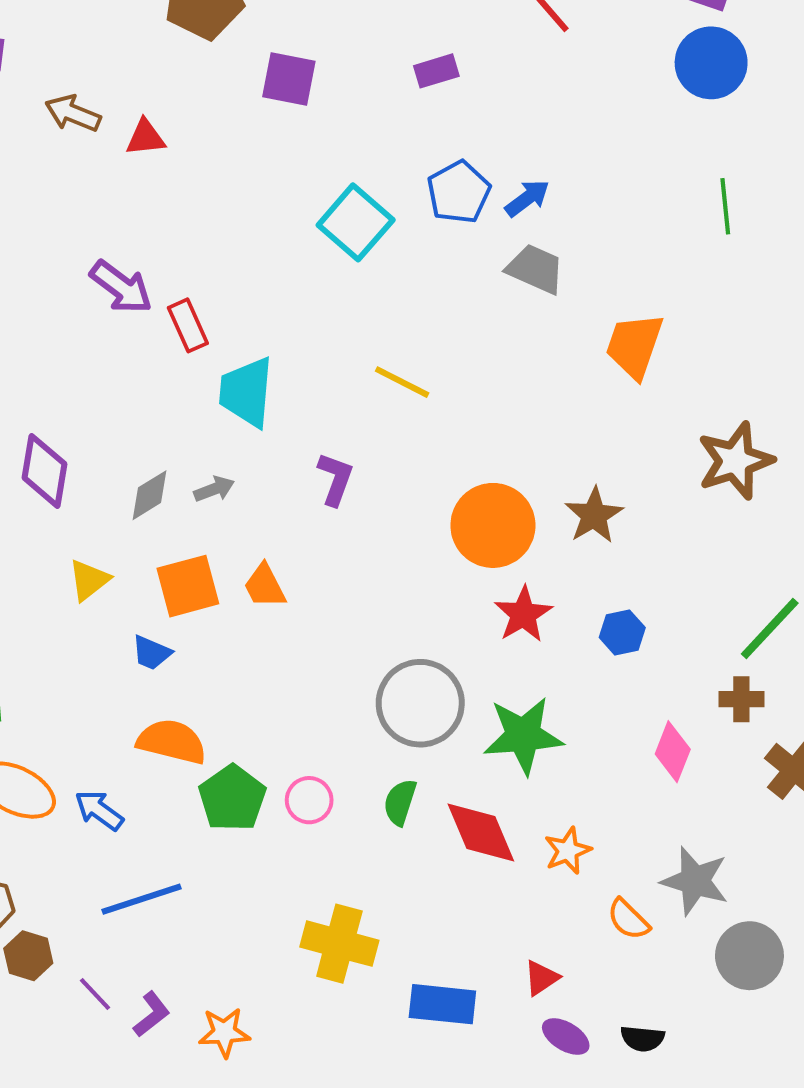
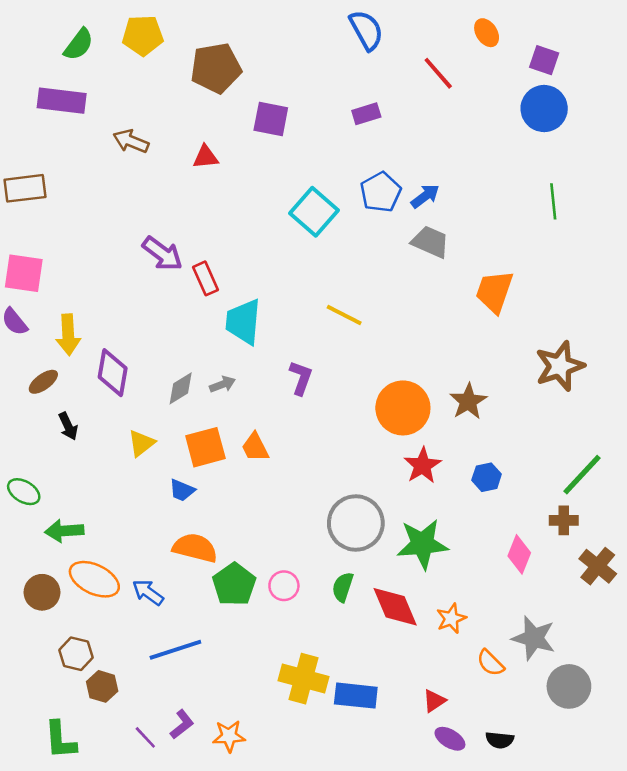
red triangle: (146, 138) -> (205, 157), moved
purple line: (95, 994) -> (145, 737), moved
blue rectangle: (442, 1004) -> (356, 696), moved

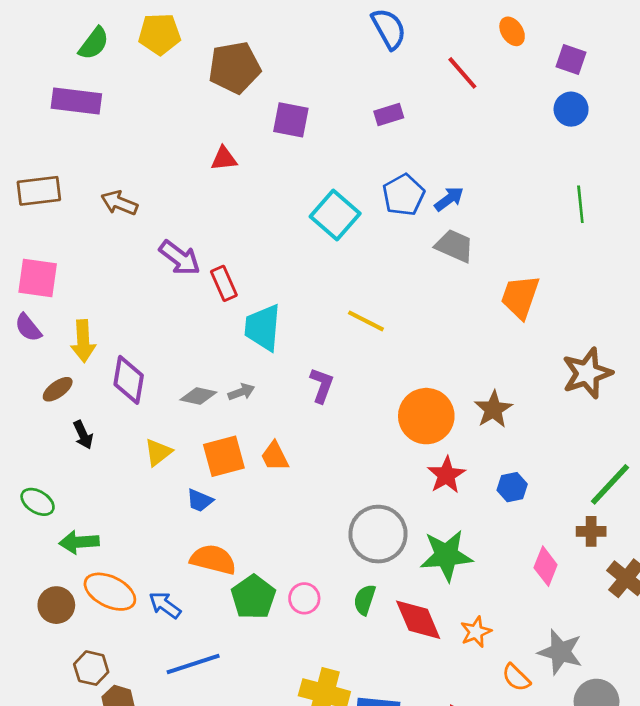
blue circle: (544, 109) -> (571, 109), size x0.7
brown arrow: (131, 141) -> (119, 203), moved
gray diamond: (181, 388) -> (198, 396), turned 44

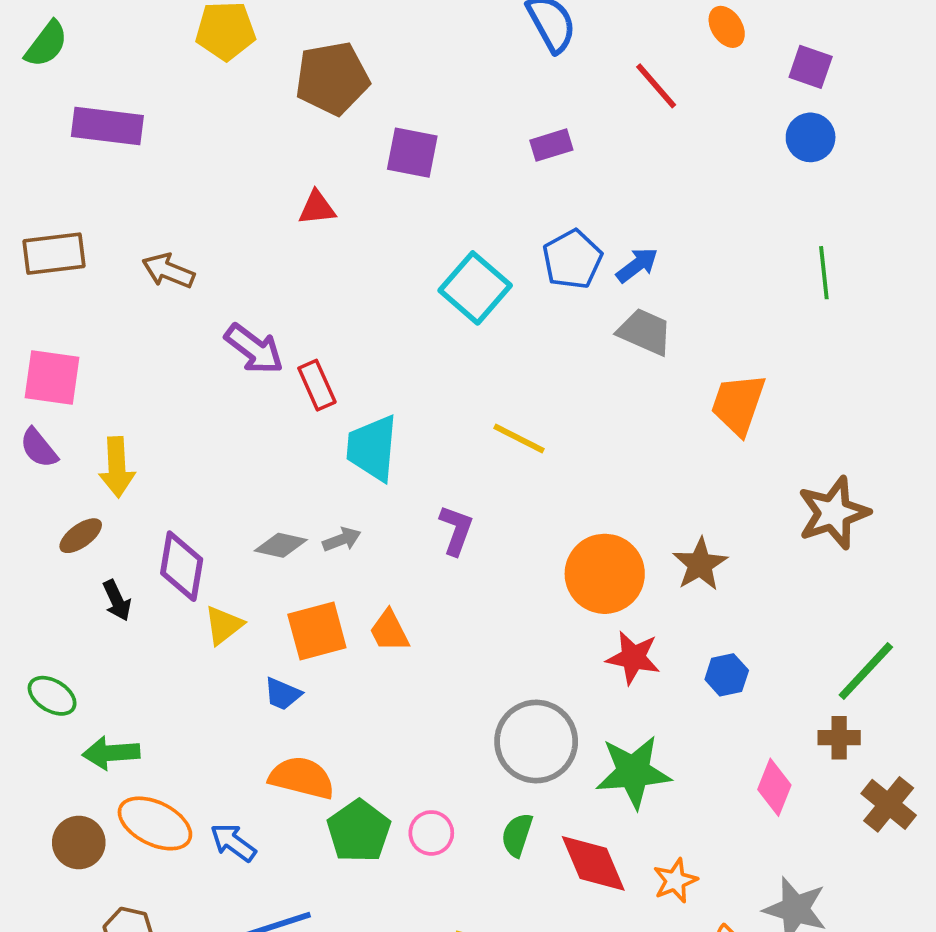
green semicircle: (94, 43) -> (46, 44), moved
purple diamond: (129, 380) -> (182, 566), moved
red star: (446, 475) -> (633, 658), turned -30

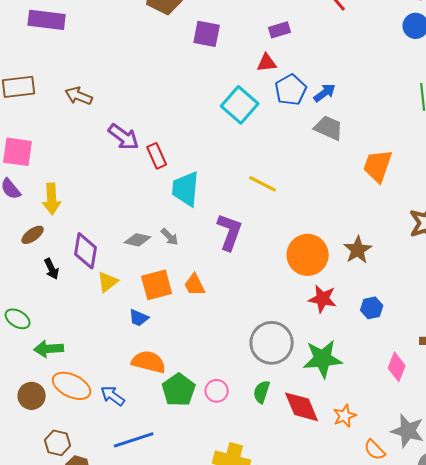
red triangle: (317, 208) -> (267, 63), moved
purple L-shape: (456, 530) -> (230, 232), size x1.4
gray arrow: (342, 540) -> (170, 237), turned 66

